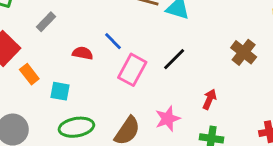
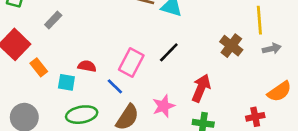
blue line: (113, 41) -> (115, 86), moved
red semicircle: (83, 53) -> (87, 66), moved
red arrow: (209, 99) -> (201, 88), size x1.5

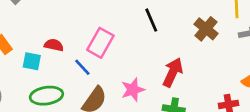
black line: (169, 52) -> (151, 20), moved, turned -70

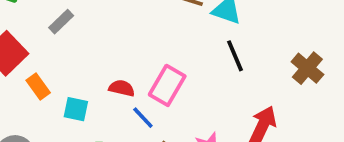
red semicircle: (54, 45) -> (122, 88), moved

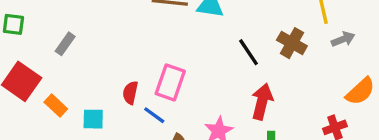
black line: (235, 56) -> (249, 52), moved
red semicircle: (122, 88) -> (130, 93), turned -80

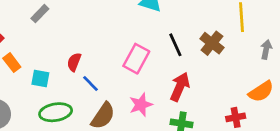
gray arrow: (343, 39) -> (266, 49), moved, turned -66
gray rectangle: (65, 44) -> (40, 14), moved
pink rectangle: (170, 82) -> (136, 59), moved

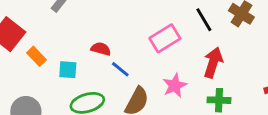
pink rectangle: (136, 59) -> (165, 38), turned 36
red semicircle: (74, 62) -> (101, 49), turned 90

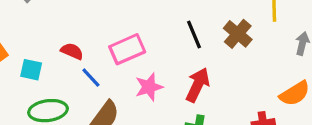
pink rectangle: (165, 38) -> (127, 49), moved
pink star: (175, 86) -> (149, 87), moved

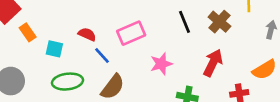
red arrow: (198, 85) -> (213, 63), moved
pink star: (149, 87) -> (161, 64), moved

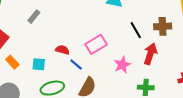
brown cross: (219, 22) -> (163, 26), turned -36
orange rectangle: (28, 32) -> (12, 62), moved
red arrow: (213, 63) -> (150, 54), moved

